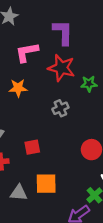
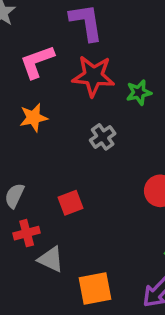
orange square: (46, 184) -> (95, 288), moved
gray triangle: (19, 193) -> (51, 259), moved, turned 30

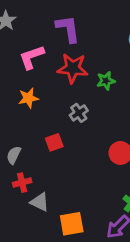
red square: (71, 203) -> (54, 142), moved

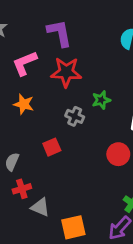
green star: (106, 81) -> (101, 100), moved
orange star: (28, 98) -> (24, 104), turned 30
gray cross: (79, 113) -> (75, 116), turned -30

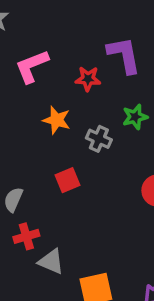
purple L-shape: (59, 33) -> (124, 55), moved
red star: (66, 72) -> (88, 79), size x0.6
orange star: (24, 104) -> (57, 120), moved

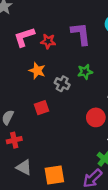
red star: (88, 79) -> (48, 41), moved
gray triangle: (51, 262) -> (24, 167), moved

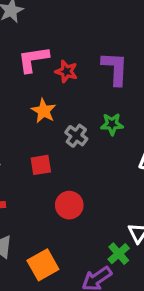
red circle: (96, 117) -> (69, 205), moved
orange square: (54, 175) -> (43, 265), turned -30

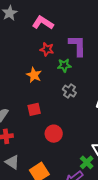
pink L-shape: (33, 59) -> (43, 23), moved, turned 45
green star: (112, 124) -> (64, 65), moved
gray cross: (76, 136) -> (69, 91), moved

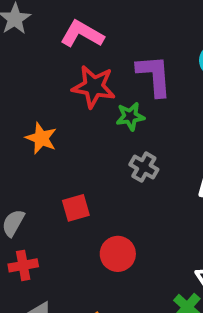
red star: (47, 49) -> (94, 87), size x1.5
orange star: (34, 75) -> (41, 138), moved

